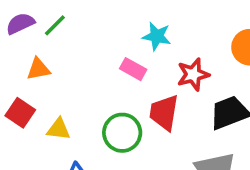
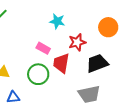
pink rectangle: (133, 69) -> (43, 48), moved

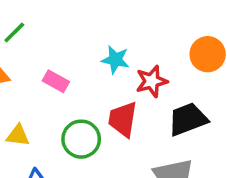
cyan star: (57, 21) -> (115, 60), moved
pink rectangle: (43, 48) -> (56, 81), moved

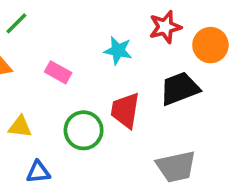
red star: (152, 81) -> (165, 27), moved
black trapezoid: (188, 119) -> (180, 89), moved

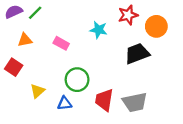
red trapezoid: (125, 110) -> (104, 100), moved
yellow triangle: (20, 127) -> (37, 91), moved, turned -49
blue triangle: (38, 172) -> (65, 103), moved

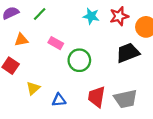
green line: (35, 13) -> (40, 14), moved
cyan star: (99, 30) -> (91, 16), moved
green circle: (77, 80) -> (79, 60), moved

